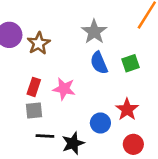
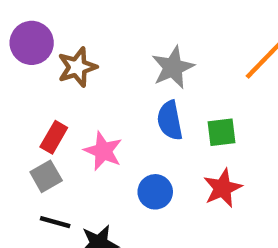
red star: (127, 109) -> (223, 188), moved
gray square: (34, 110) -> (46, 176), turned -36
blue circle: (100, 123) -> (155, 192), moved

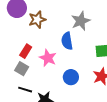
blue semicircle: (170, 120) -> (67, 41), moved
gray square: (46, 176) -> (22, 69), turned -32

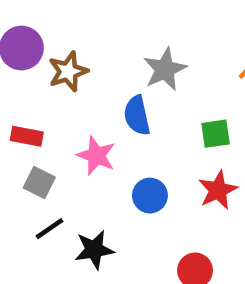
red rectangle: (26, 51) -> (27, 136), moved, turned 72
black line: (25, 90) -> (50, 229), turned -48

